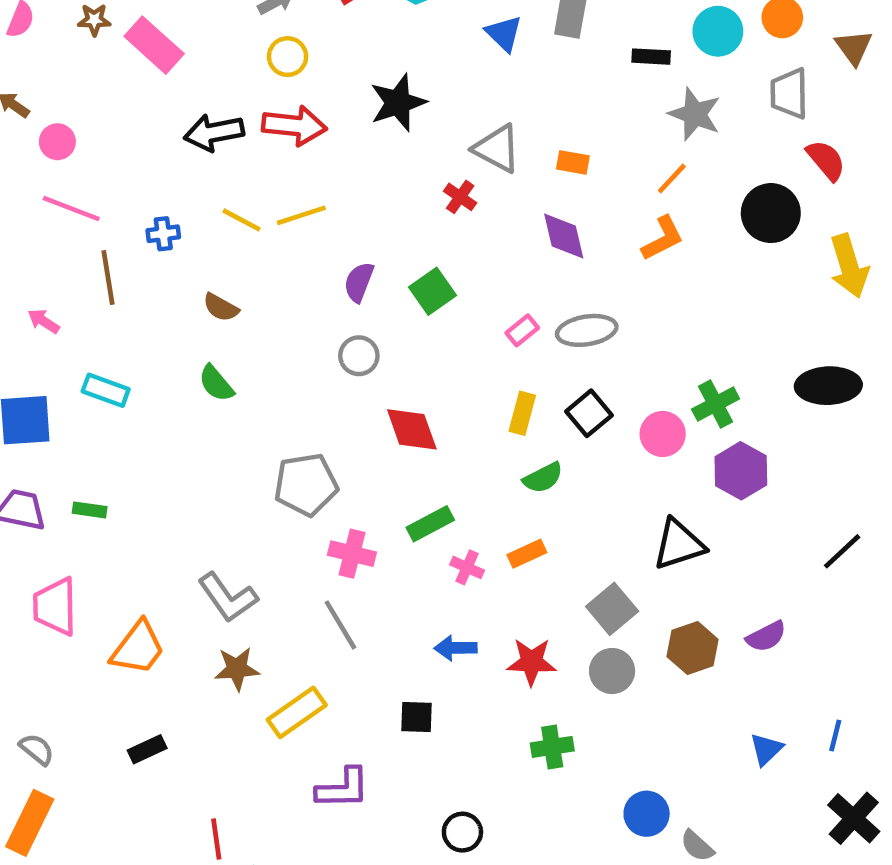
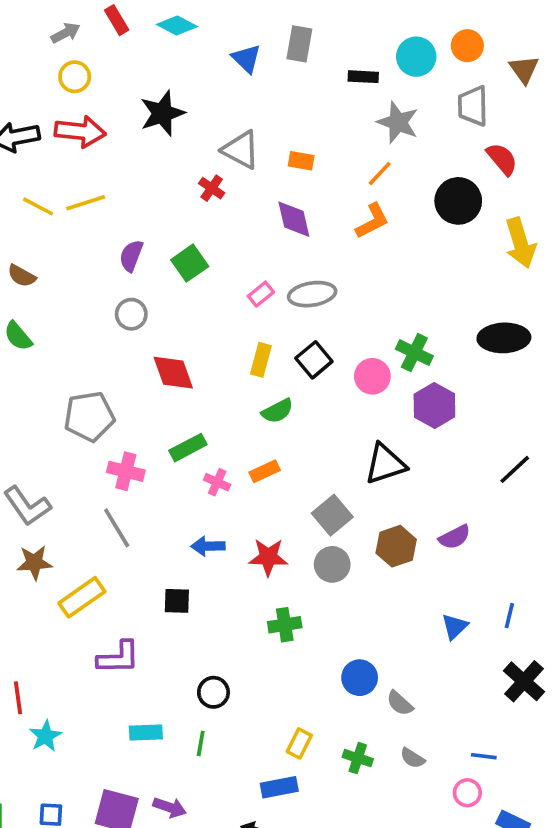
green cross: (716, 404) -> (414, 353), turned -36

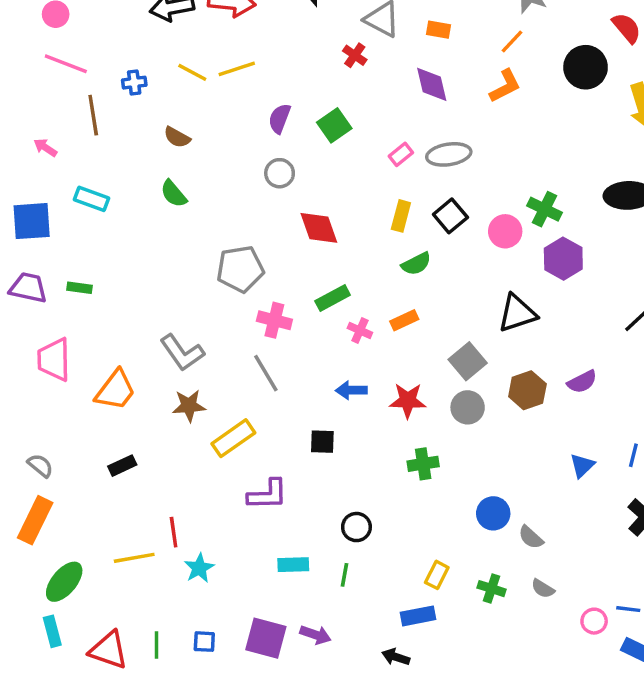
blue line: (484, 756) -> (628, 609), moved

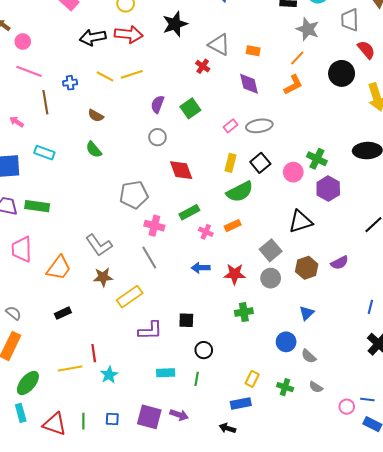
green semicircle: (416, 264) -> (240, 192), size x1.5
green rectangle: (80, 288) -> (37, 206), size x1.6
black square: (322, 442) -> (186, 320), moved
blue triangle: (582, 466) -> (307, 313), moved

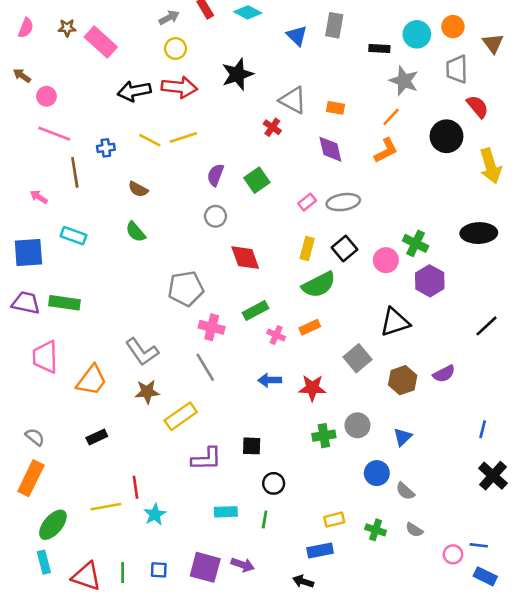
gray circle: (271, 278) -> (357, 425), moved
yellow rectangle: (252, 379) -> (334, 520), turned 49

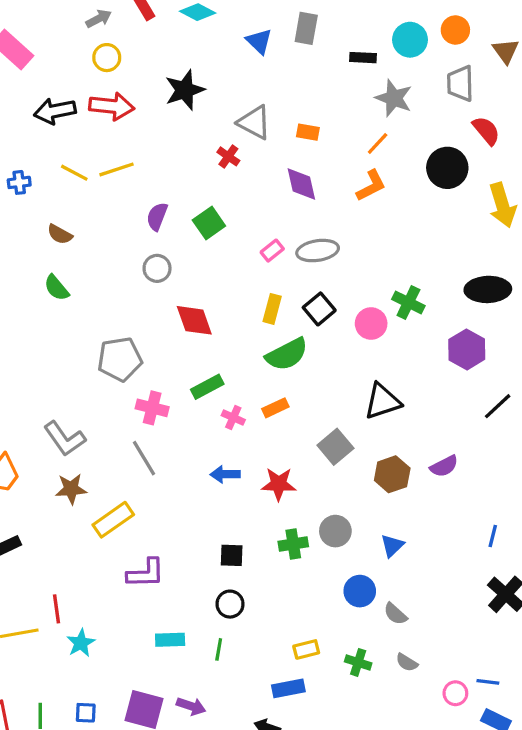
purple hexagon: (430, 281) -> (467, 349), moved
black square: (252, 446) -> (232, 555), moved

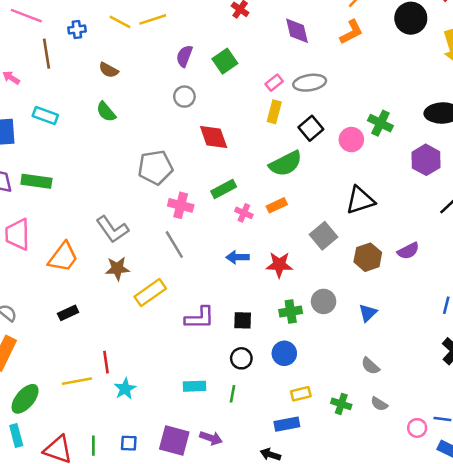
yellow rectangle: (272, 309) -> (274, 112), moved
purple L-shape: (146, 573) -> (200, 318), moved
blue circle: (360, 591) -> (284, 353), moved

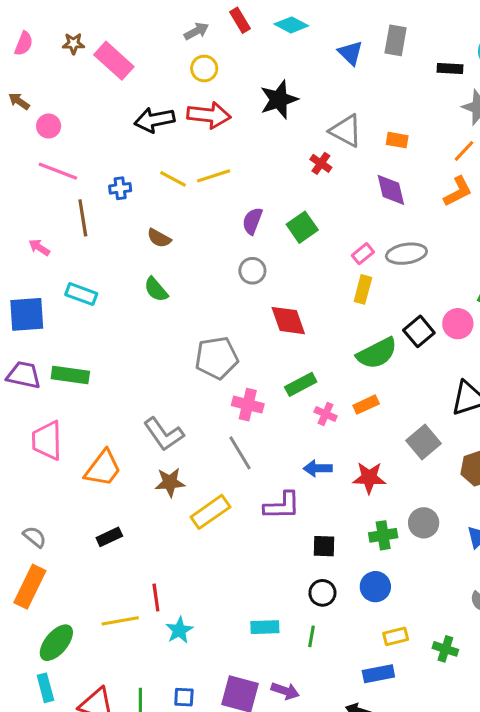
black square: (311, 128) -> (419, 331), moved
purple L-shape: (200, 318) -> (282, 506), moved

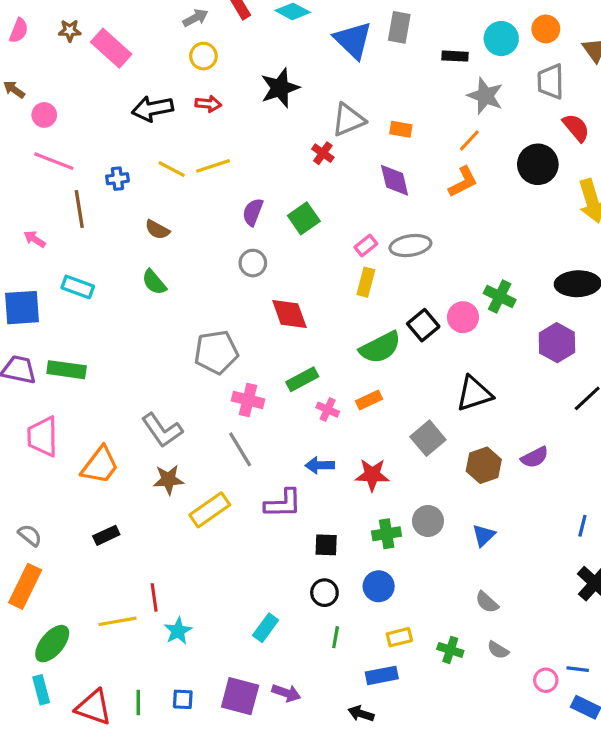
blue triangle: (350, 53) -> (353, 40), size x1.5
red arrow: (209, 115) -> (208, 104), size x0.6
gray triangle: (346, 131) -> (348, 120), turned -51
cyan rectangle: (265, 627) -> (266, 628), turned -52
green line: (312, 636) -> (336, 637), moved

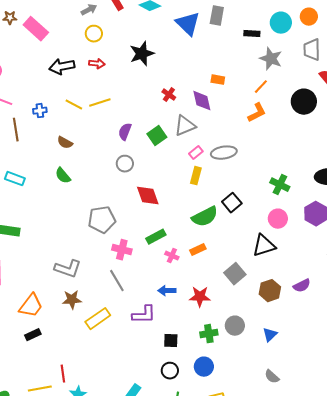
gray triangle: (348, 120) -> (185, 126), moved
purple diamond: (395, 180) -> (202, 101), moved
pink circle: (463, 317) -> (278, 219), moved
gray L-shape: (162, 430) -> (68, 269), turned -36
orange trapezoid: (100, 465) -> (31, 306), moved

